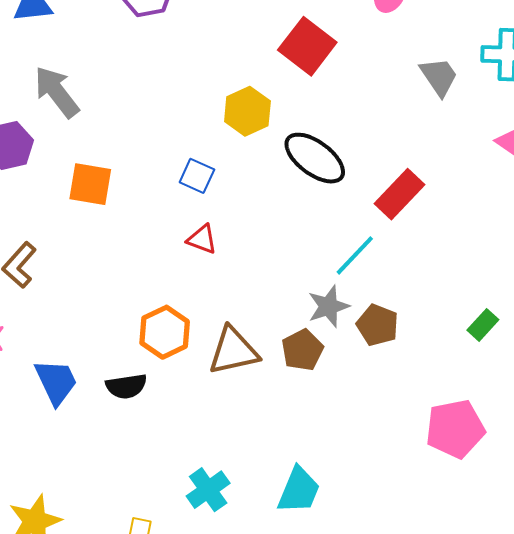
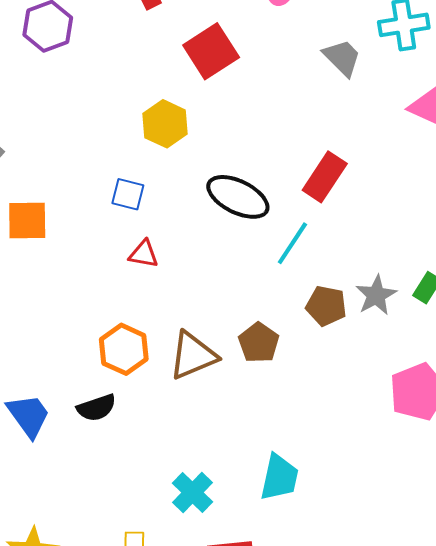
red square: (307, 46) -> (211, 51), turned 30
black ellipse: (315, 158) -> (238, 197), moved
gray star: (328, 306) -> (376, 295), moved

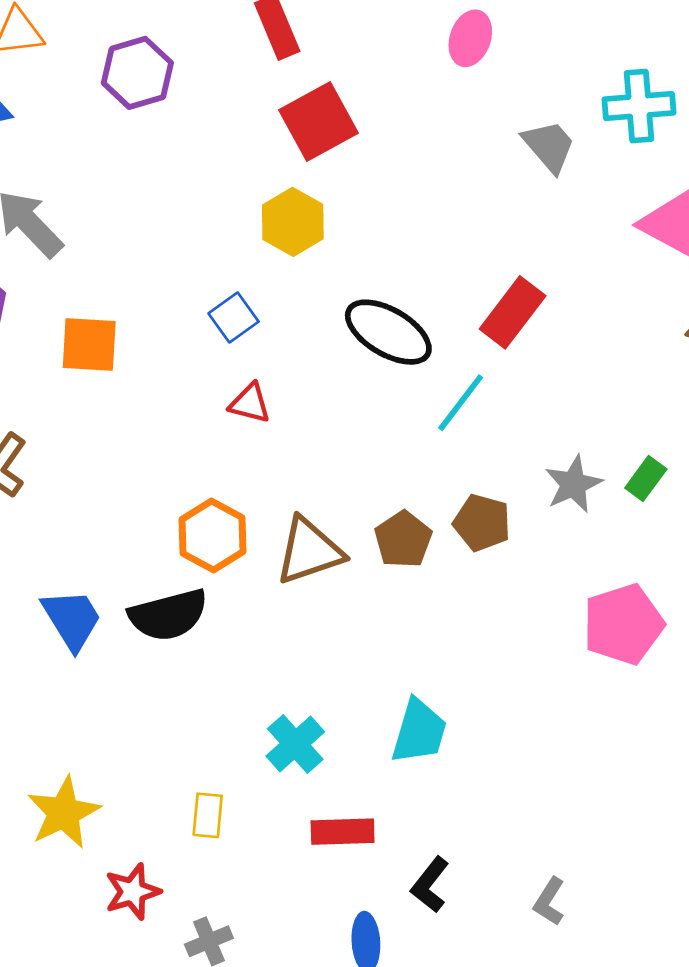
red square: (211, 51) -> (318, 121), moved
blue square: (128, 194) -> (234, 317), turned 36
brown pentagon: (326, 306) -> (482, 523), moved
black semicircle: (96, 408) -> (168, 615), size x1.4

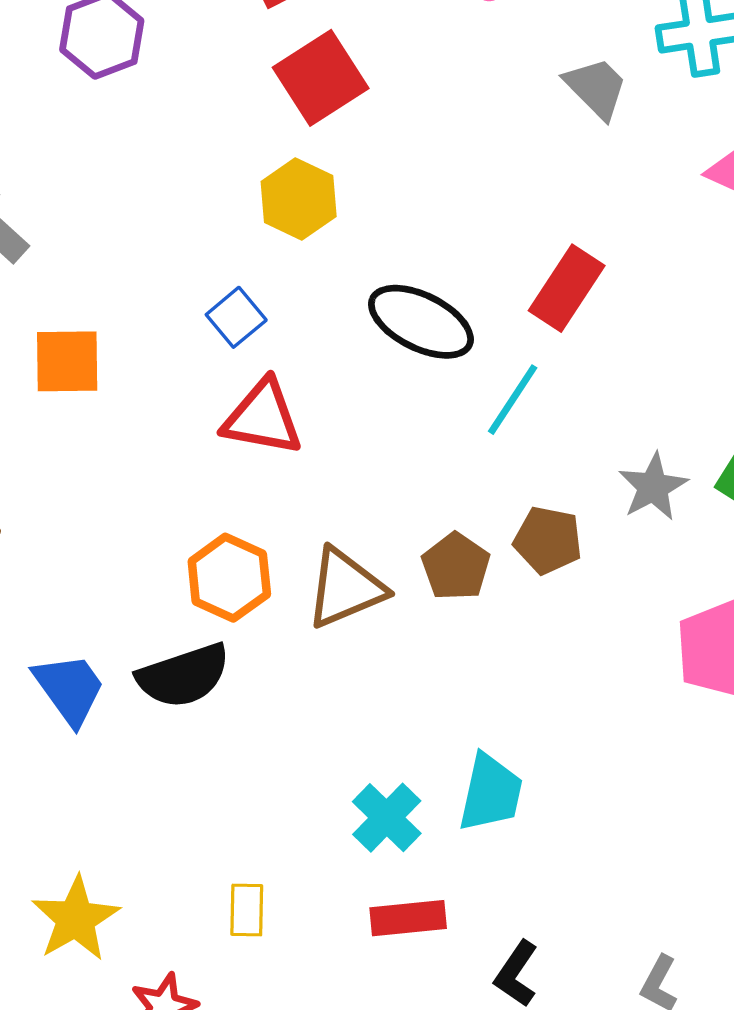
red triangle: (250, 403) -> (263, 418), size x1.6
cyan cross: (295, 744) -> (387, 818), moved

